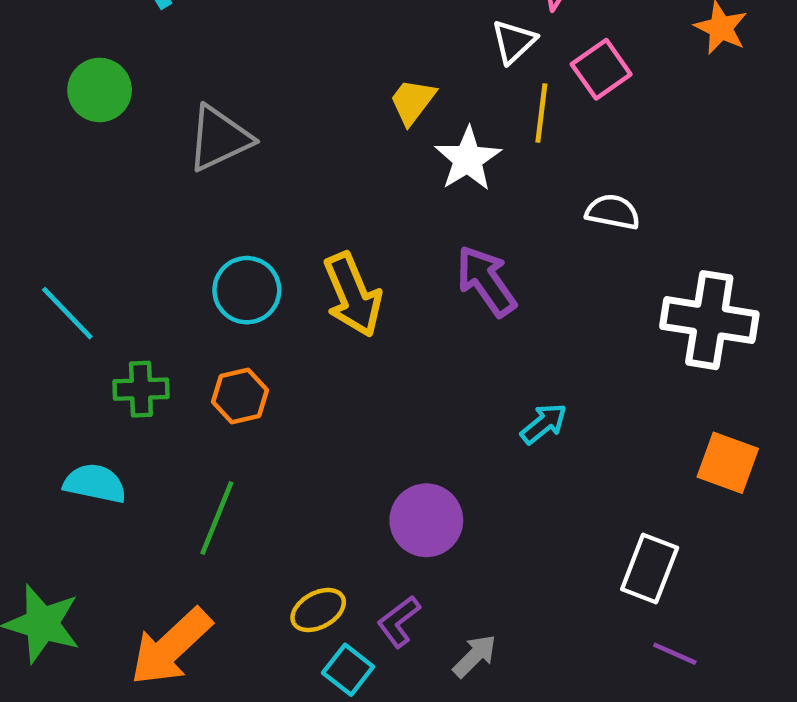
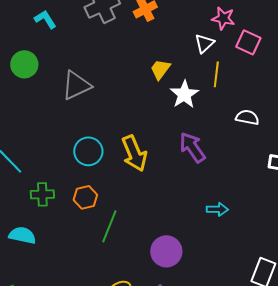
pink square: (601, 69) -> (248, 42), moved, turned -30
cyan arrow: (544, 424) -> (217, 209), turned 40
green line: (217, 518) -> (109, 226), moved

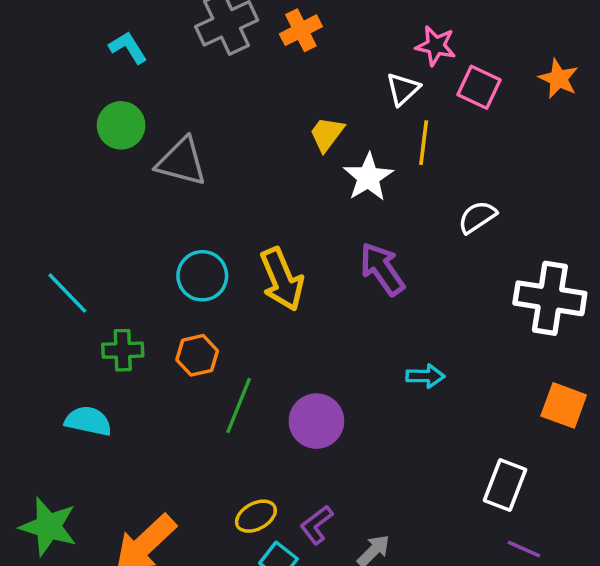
green circle: (24, 64) -> (121, 125), moved
gray triangle: (76, 85) -> (182, 162), turned 40
white semicircle: (247, 117) -> (477, 217), turned -45
purple circle: (166, 251) -> (316, 421), moved

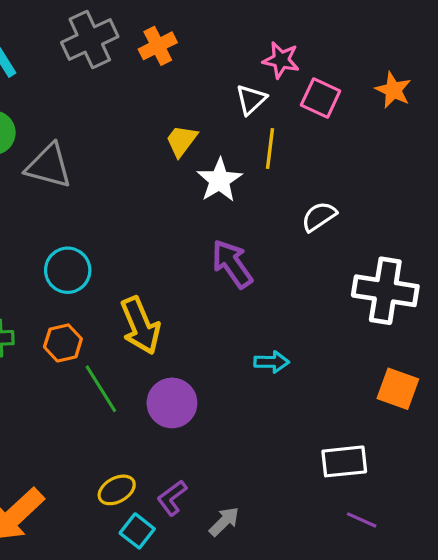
yellow arrow: (282, 279) -> (140, 326), moved
green line: (239, 405) -> (101, 389), turned -54
white rectangle: (505, 485) -> (344, 461), turned 63

